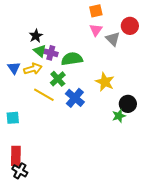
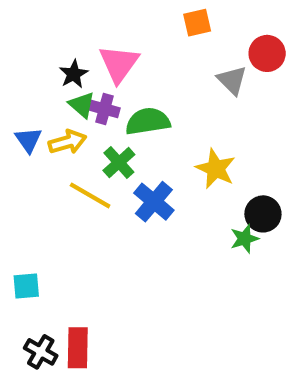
pink triangle: (96, 30) -> (119, 64), moved, size x1.5
cyan square: (13, 118) -> (26, 286), moved
red rectangle: (16, 156) -> (78, 348), moved

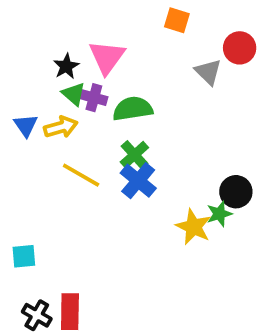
orange square: (197, 23) -> (177, 20), turned 30
green cross: (119, 163) -> (134, 155), moved
yellow star: (216, 169) -> (193, 227), moved

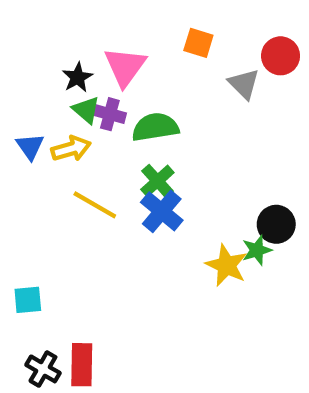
orange square: (177, 20) -> (198, 43), moved

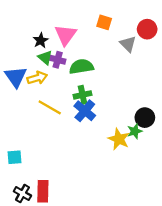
blue triangle: (30, 147) -> (16, 77), size x1.5
green cross: (157, 181) -> (83, 95), turned 30

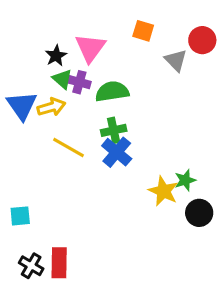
black circle: (145, 118) -> (199, 213), moved

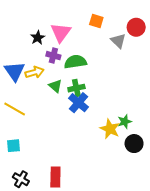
green triangle: (62, 79) -> (55, 86), moved
yellow line: (68, 148) -> (15, 109), moved
red rectangle: (59, 263) -> (55, 177), moved

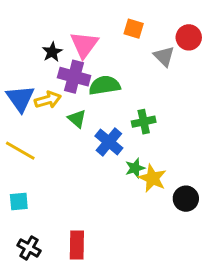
purple cross: (53, 56) -> (74, 77), size x1.5
green cross: (76, 88) -> (144, 122), moved
green star: (125, 122) -> (135, 168), moved

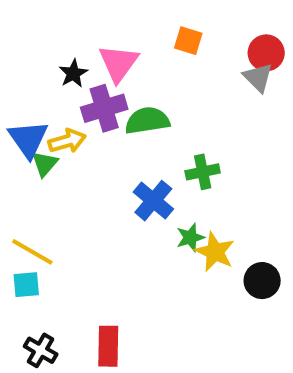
gray triangle: (164, 56) -> (258, 78), moved
purple cross: (74, 77) -> (104, 108), turned -32
green triangle: (77, 119) -> (45, 164), moved, turned 30
yellow line: (20, 151) -> (32, 252), moved

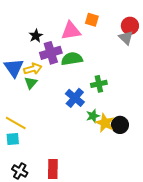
pink triangle: (119, 63) -> (71, 31), moved, turned 45
green triangle: (45, 164) -> (31, 83), moved
black circle: (262, 281) -> (120, 125), moved

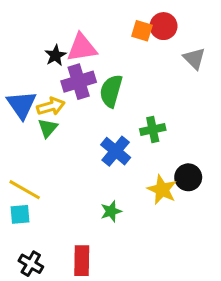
red circle: (130, 26) -> (164, 26), moved
pink triangle: (71, 31) -> (82, 48), moved
green semicircle: (72, 59) -> (111, 91), turned -65
green star: (93, 116) -> (111, 211), moved
black circle: (120, 125) -> (188, 177), moved

